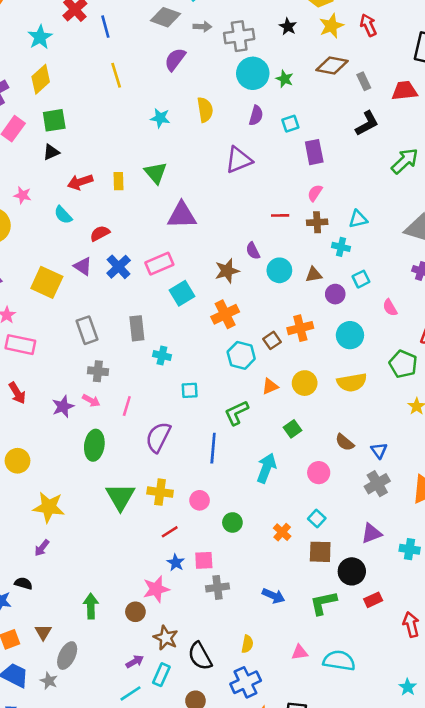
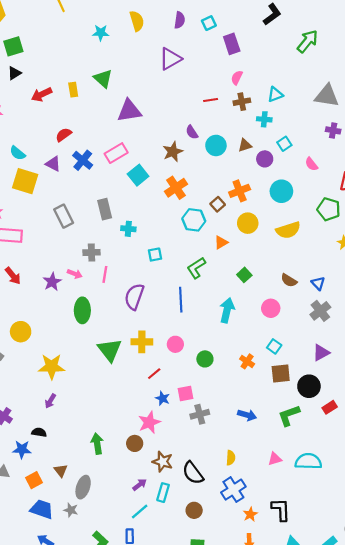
cyan semicircle: (63, 215) -> (18, 153), moved
gray cross: (98, 371) -> (92, 252), moved
yellow circle: (305, 383) -> (248, 223), moved

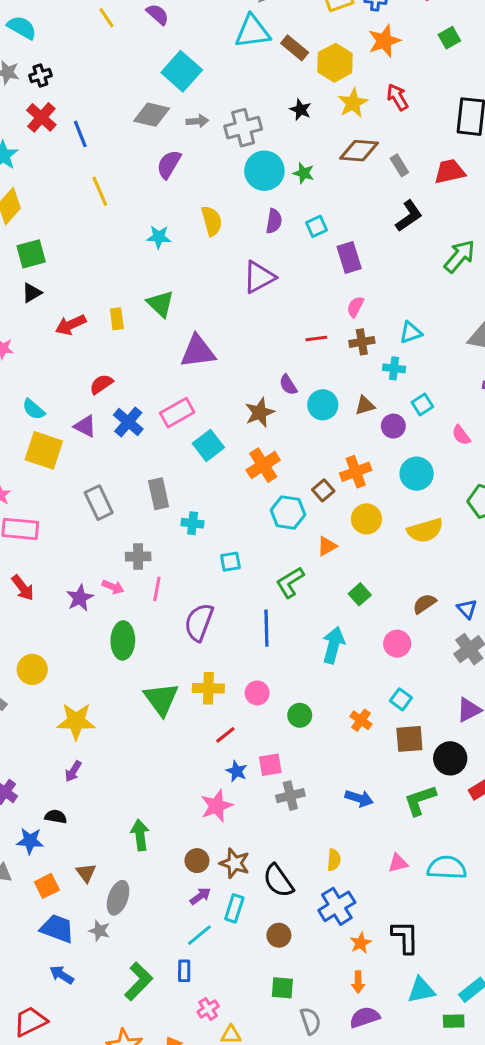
brown semicircle: (289, 280) -> (424, 604), turned 112
brown circle: (135, 443) -> (197, 861), moved

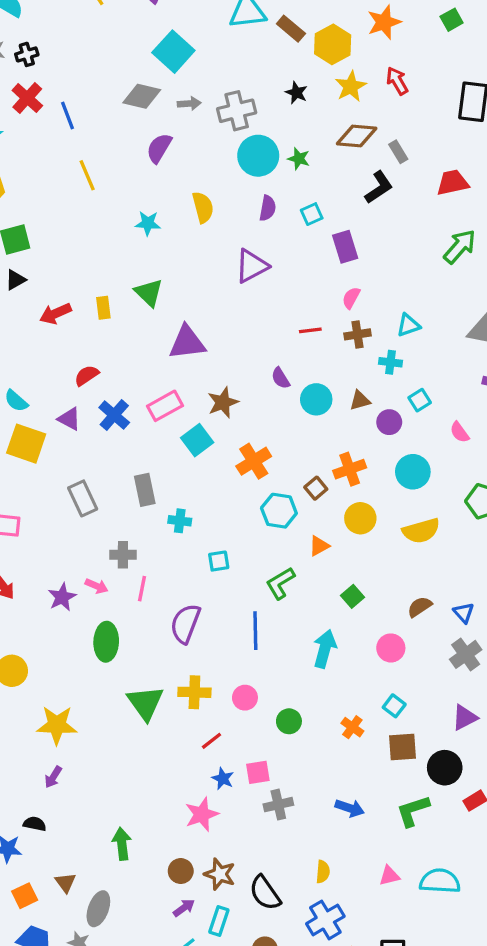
red trapezoid: (450, 172) -> (453, 183), moved
black L-shape: (409, 216) -> (379, 187), moved
brown star: (260, 412) -> (223, 402), moved

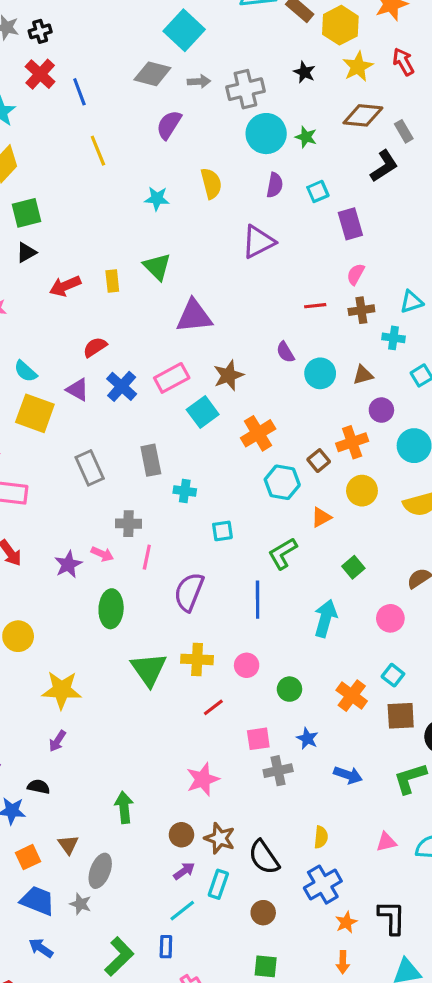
purple circle: (389, 422) -> (381, 410), moved
orange cross: (352, 727) -> (352, 696), size x1.4
blue star: (223, 779) -> (307, 738), moved

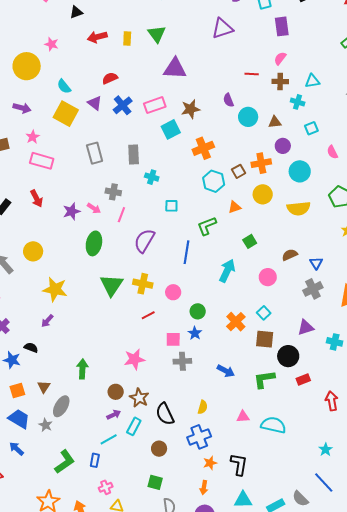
blue star: (307, 738) -> (195, 333), moved

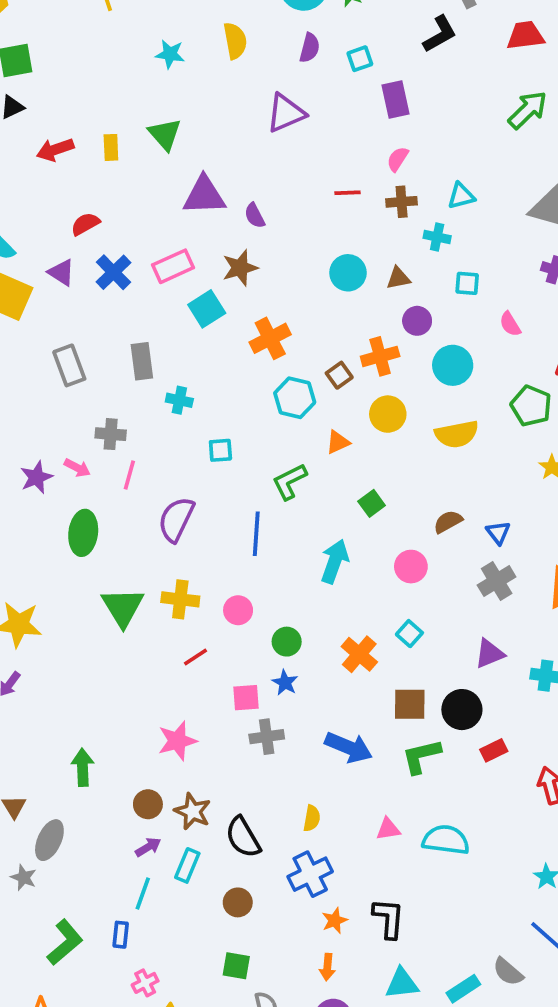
purple semicircle: (228, 100) -> (255, 216), moved
cyan square: (311, 128) -> (467, 283), turned 32
brown square: (265, 339) -> (410, 704), moved
blue arrow: (226, 371) -> (349, 747), size x1.4
cyan line: (109, 439) -> (143, 894), turned -36

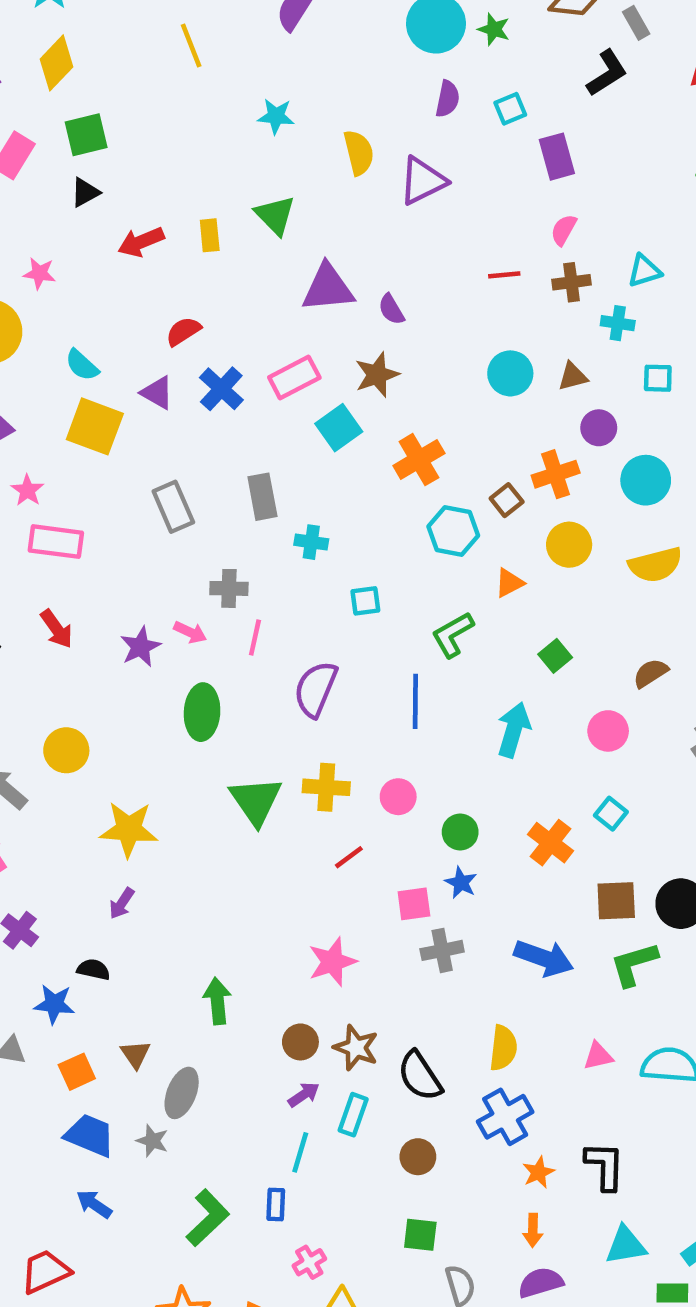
yellow semicircle: (235, 41) -> (359, 153), moved
yellow semicircle: (312, 818) -> (503, 1048), size x1.4

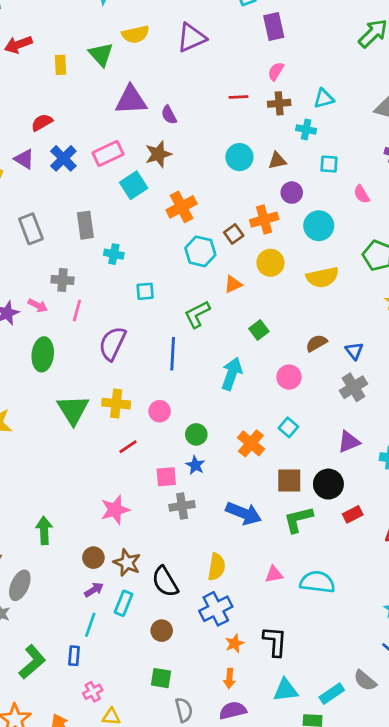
yellow semicircle: (359, 153) -> (136, 34), moved, turned 88
red arrow: (141, 242) -> (18, 45), moved

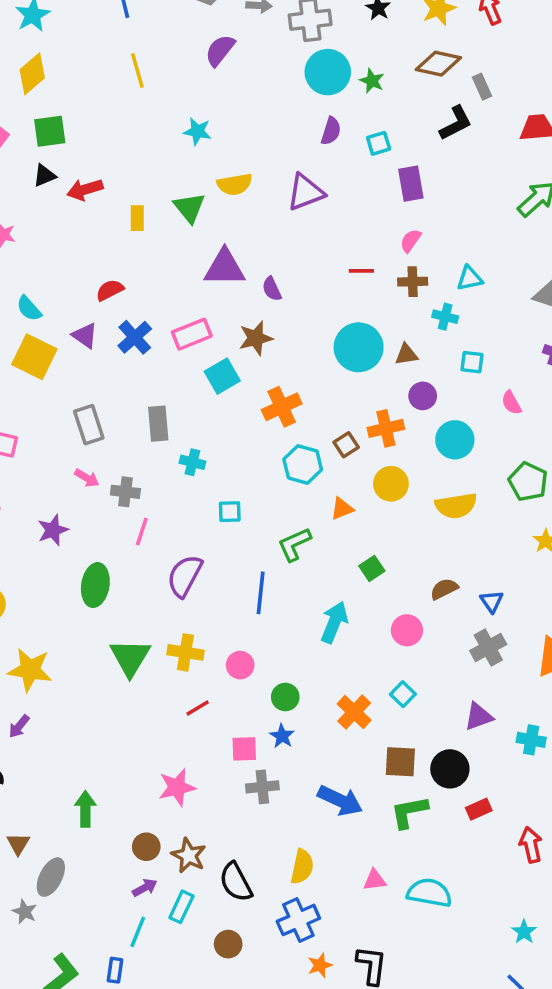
cyan circle: (239, 157) -> (359, 347), size x1.4
pink arrow: (38, 306) -> (87, 478), moved

